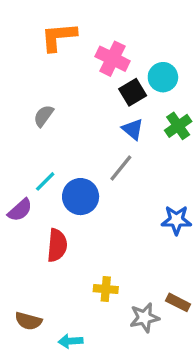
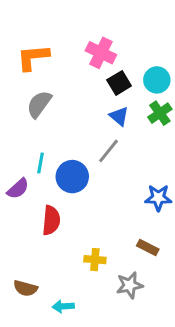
orange L-shape: (59, 37) -> (33, 57), moved
cyan circle: (163, 77) -> (157, 80), moved
gray semicircle: (44, 116) -> (39, 104), size x1.4
cyan line: (45, 181) -> (41, 163), turned -35
brown rectangle: (178, 302) -> (148, 248), moved

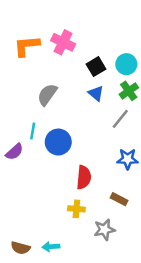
pink cross: (101, 53) -> (63, 42), moved
gray semicircle: (39, 104) -> (47, 95), moved
gray line: (108, 151) -> (120, 119), moved
red semicircle: (51, 220) -> (84, 177), moved
brown semicircle: (25, 288) -> (21, 248), moved

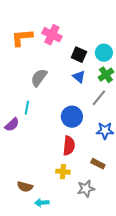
black square: (96, 67) -> (79, 55), turned -35
blue circle: (58, 142) -> (72, 117), moved
brown semicircle: (21, 248) -> (25, 187), moved

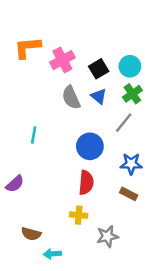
pink cross: (52, 35) -> (62, 60), moved, turned 36
black square: (79, 55) -> (99, 69), turned 35
gray semicircle: (39, 78) -> (71, 98), moved, turned -60
purple semicircle: (12, 125) -> (15, 184), moved
brown rectangle: (98, 164) -> (129, 194), moved

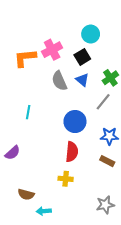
orange L-shape: (27, 48) -> (25, 58), moved
cyan circle: (130, 66) -> (91, 34), moved
gray star: (107, 236) -> (105, 205), moved

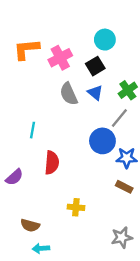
orange L-shape: (25, 58) -> (26, 49), moved
blue circle: (75, 122) -> (102, 141), moved
red semicircle: (72, 152) -> (52, 163), moved
cyan arrow: (44, 211) -> (41, 248), moved

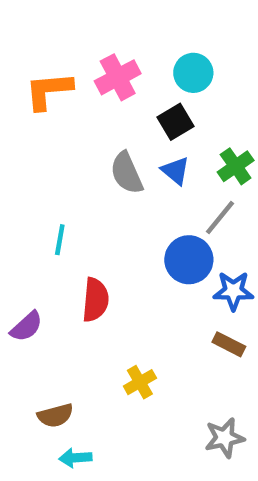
pink cross: (60, 58) -> (118, 77), moved
yellow cross: (76, 207) -> (140, 382), turned -35
brown semicircle: (30, 225) -> (55, 416), turned -30

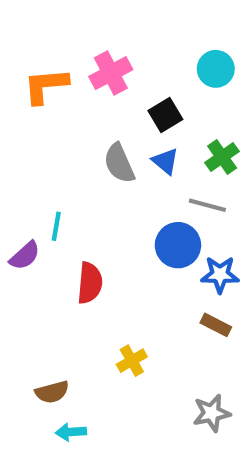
cyan circle: (193, 73) -> (216, 69), moved
gray line: (220, 217) -> (207, 205), turned 66
purple semicircle: (26, 327) -> (25, 256), moved

